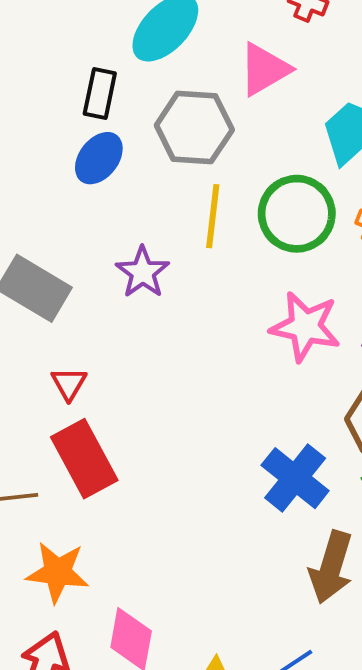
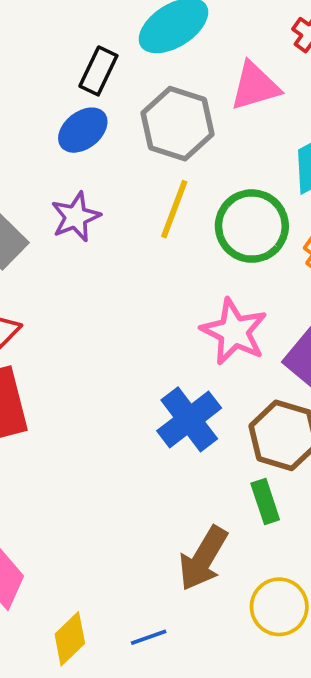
purple star: (143, 272) -> (76, 217), moved
blue cross: (295, 478) -> (189, 419), moved

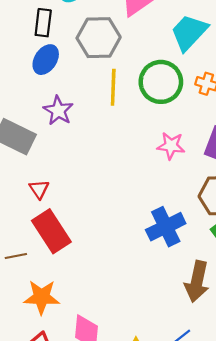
pink star: (234, 332) -> (171, 146), size x0.7
blue cross: (189, 419) -> (166, 227), moved, turned 30

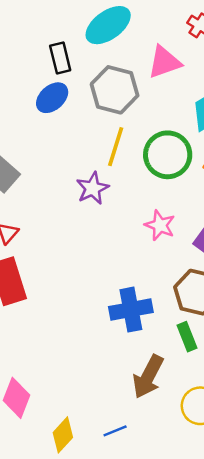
black rectangle: (43, 23) -> (60, 58), turned -36
purple star: (58, 111) -> (93, 188), moved

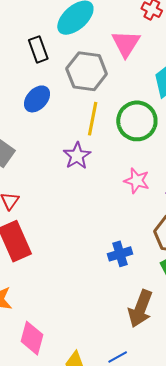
pink triangle: (164, 62) -> (126, 44), turned -32
blue ellipse: (52, 98) -> (37, 99), moved
blue cross: (131, 310) -> (120, 254), size x0.7

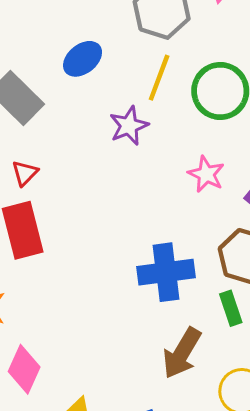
blue ellipse: (37, 99) -> (83, 59), moved
blue cross: (120, 254) -> (166, 272), size x1.6

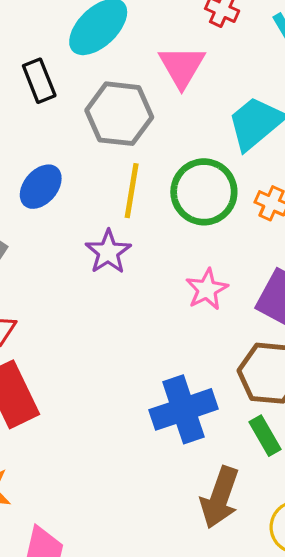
pink star: (206, 174) -> (207, 289), turned 30

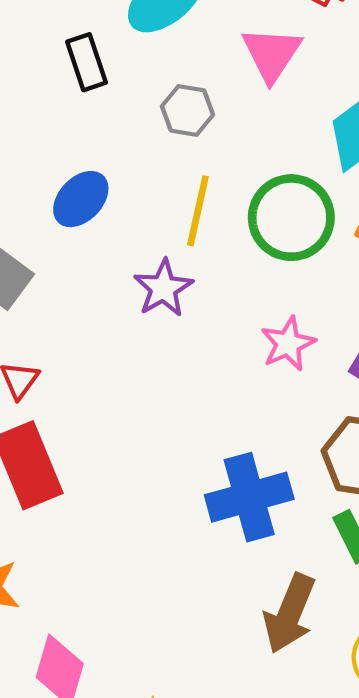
gray hexagon: (119, 114) -> (188, 110), size x0.6

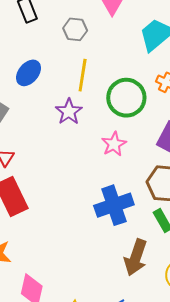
green circle: (291, 218) -> (126, 98), moved
pink star: (288, 344) -> (114, 144), moved

